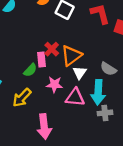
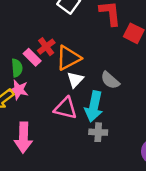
pink rectangle: (42, 59) -> (32, 57), turned -48
green semicircle: (30, 70) -> (17, 68), turned -56
pink star: (54, 84) -> (19, 90), moved

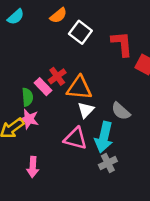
orange triangle: (68, 58) -> (79, 88), turned 32
gray cross: (98, 132) -> (108, 163), turned -30
pink arrow: (23, 137) -> (33, 167), size x0.7

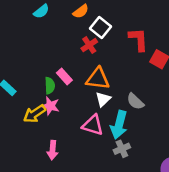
red cross: (57, 76) -> (89, 45), moved

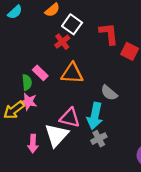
white triangle: (103, 99) -> (57, 135), moved, size x1.6

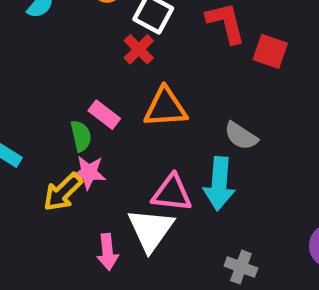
gray cross: (99, 139) -> (241, 267), moved, turned -35

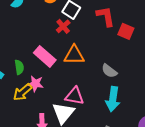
pink rectangle: (104, 115) -> (45, 56), size x1.5
green semicircle: (81, 136) -> (19, 67), moved
cyan arrow: (219, 184) -> (113, 99), moved

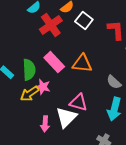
red cross: (63, 26) -> (51, 25), moved, size x1.6
green semicircle: (19, 67) -> (29, 70), size x1.5

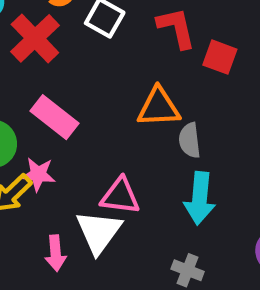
orange triangle: (82, 64) -> (159, 107), moved
gray semicircle: (114, 82) -> (190, 140), turned 49

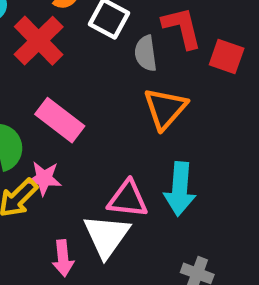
orange triangle: (159, 107) -> (165, 108), turned -45
gray semicircle: (190, 140) -> (146, 53), moved
cyan arrow: (200, 198) -> (180, 189), moved

